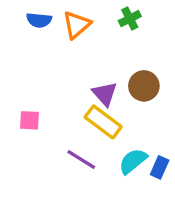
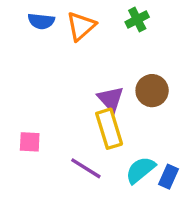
pink square: (30, 120) -> (30, 142), moved
yellow rectangle: (103, 122) -> (109, 129), turned 36

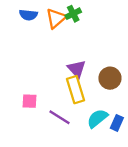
green cross: (137, 20) -> (73, 14), moved
brown circle: (152, 91) -> (110, 78), moved
pink square: (30, 142) -> (30, 101), moved

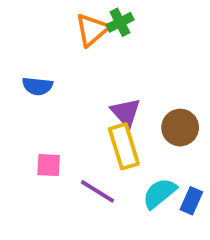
blue semicircle: (28, 15) -> (37, 86), moved

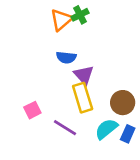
blue semicircle: (37, 86) -> (66, 57), moved
brown circle: (180, 128) -> (123, 103), moved
pink square: (49, 165) -> (32, 110), turned -30

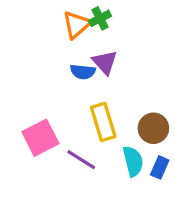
purple triangle: (84, 75) -> (105, 62), moved
pink square: (32, 110) -> (40, 138), size x1.6
cyan semicircle: (106, 129) -> (133, 161), turned 115

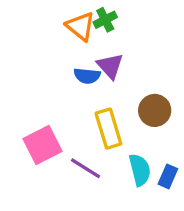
orange triangle: (77, 25) -> (80, 26), turned -40
brown circle: (153, 128) -> (155, 110), moved

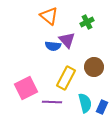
green cross: (105, 20) -> (87, 22), moved
yellow rectangle: (108, 129) -> (66, 78), turned 45
purple line: (85, 168) -> (52, 102), turned -30

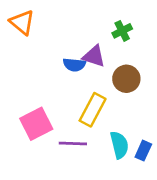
orange triangle: (49, 16) -> (22, 22), moved
purple triangle: (67, 40) -> (94, 56), turned -30
brown circle: (94, 67) -> (126, 79), moved

